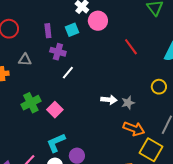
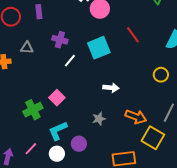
cyan square: (72, 30) -> (99, 48), moved, size x1.6
purple rectangle: (48, 31) -> (39, 12), moved
green cross: (31, 103) -> (33, 110), moved
gray star: (128, 103) -> (99, 119), moved

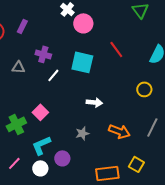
purple rectangle: (39, 12) -> (22, 26), turned 32
gray triangle: (27, 48) -> (18, 67), moved
cyan square: (99, 48) -> (82, 62), turned 35
yellow square: (153, 138) -> (136, 164), moved, size x0.7

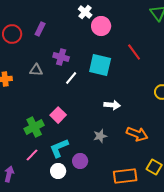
pink line: (14, 163) -> (32, 155), moved

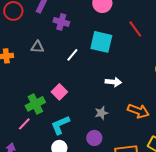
purple cross: (61, 57) -> (61, 22), moved
pink line: (32, 155) -> (24, 124), moved
purple circle: (80, 161) -> (94, 138), moved

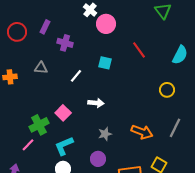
cyan square: (101, 42) -> (105, 63), size x0.6
white arrow: (113, 82) -> (96, 103), moved

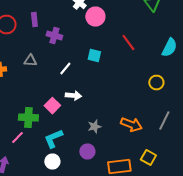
purple rectangle: (45, 27) -> (34, 20), turned -32
white arrow: (96, 103) -> (73, 96), moved
green cross: (39, 125) -> (28, 118), turned 30

